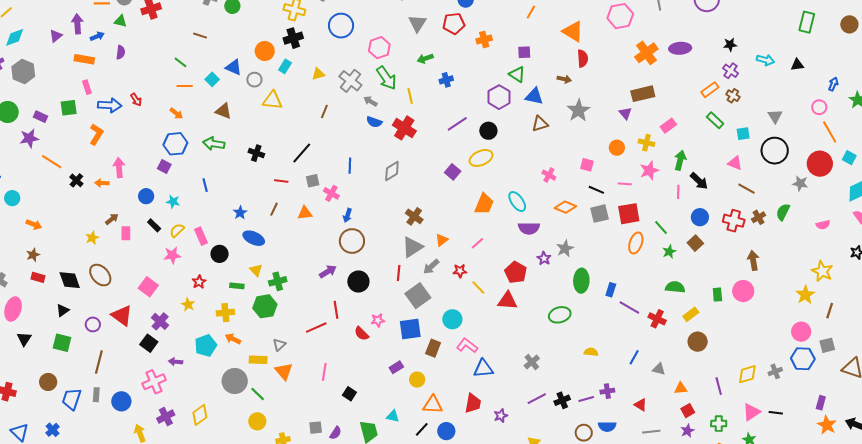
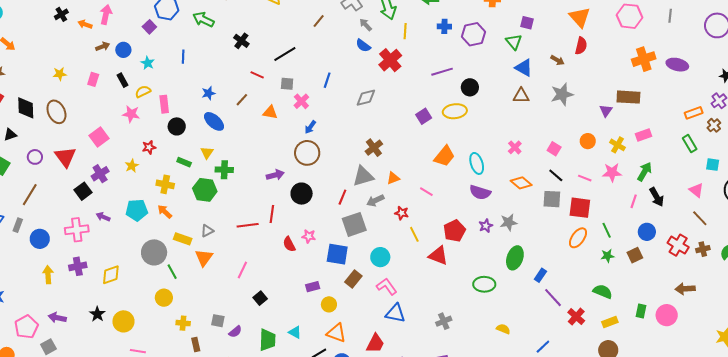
purple hexagon: (499, 97) -> (474, 34), moved
brown arrow: (112, 219) -> (103, 46), moved
pink line: (477, 243) -> (426, 192), turned 56
brown arrow: (753, 260) -> (685, 289), turned -102

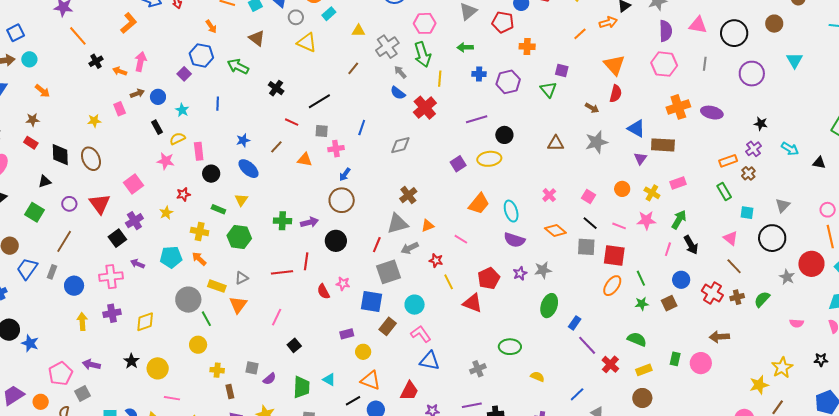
blue triangle: (524, 68) -> (636, 128), moved
pink rectangle: (93, 79) -> (120, 109), moved, turned -40
pink cross: (301, 101) -> (336, 149), turned 35
green cross: (224, 170) -> (282, 221), moved
green ellipse: (484, 284) -> (510, 347), moved

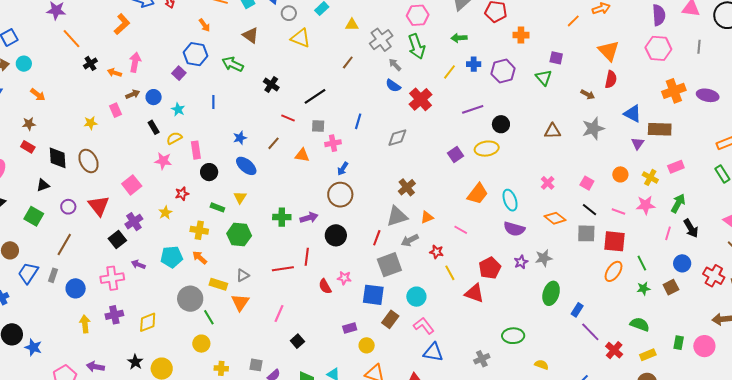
yellow line: (440, 79) -> (449, 72), moved, turned 35

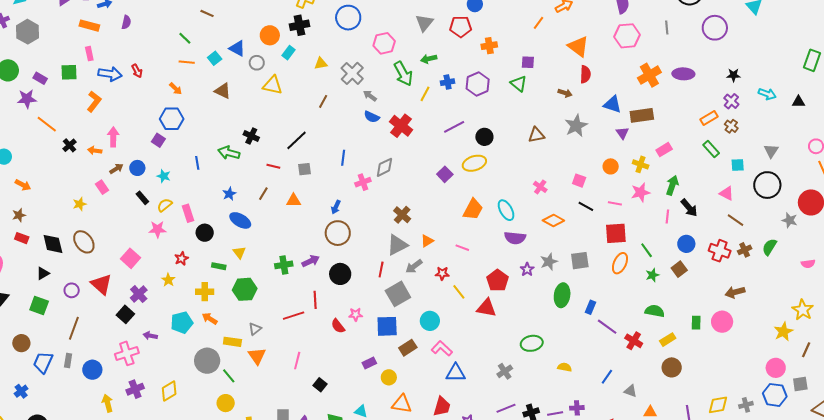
green arrow: (417, 46) -> (403, 74), moved
green arrow: (233, 64) -> (229, 153), moved
pink cross: (333, 143) -> (363, 182), moved
gray square: (586, 233) -> (580, 261), moved
brown rectangle: (390, 319) -> (408, 348), turned 30

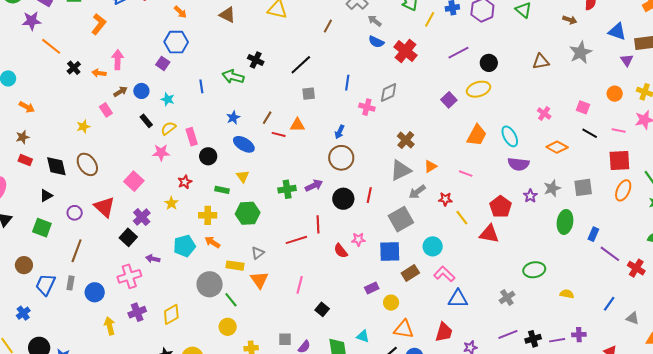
red line: (273, 166) -> (279, 134), moved
pink cross: (363, 182) -> (367, 107), turned 35
red line: (381, 270) -> (369, 195), moved

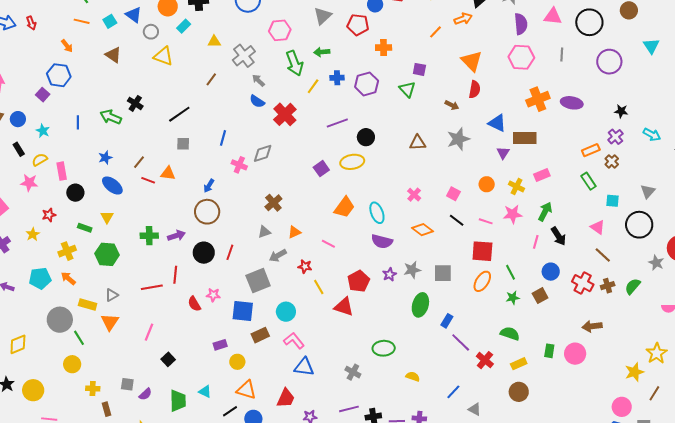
gray triangle: (401, 170) -> (264, 232), size x0.6
yellow cross: (208, 215) -> (67, 251), turned -30
gray cross: (507, 297) -> (353, 372), turned -35

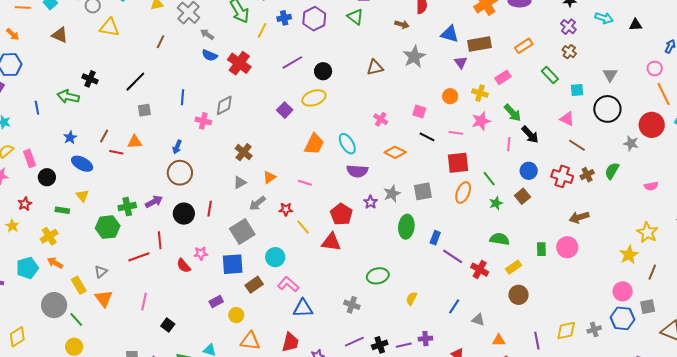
orange rectangle: (591, 150) -> (524, 46), moved
green arrow: (545, 212) -> (512, 113), turned 120
green hexagon: (107, 254) -> (108, 227), moved
yellow rectangle: (88, 305) -> (79, 285), turned 54
yellow semicircle: (413, 376) -> (412, 298), turned -72

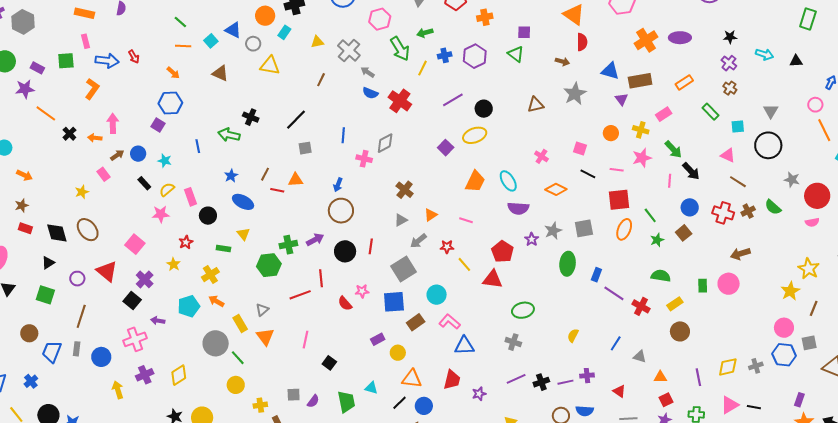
red circle: (652, 125) -> (817, 196), moved
green semicircle: (612, 171) -> (773, 207), turned -78
green ellipse: (378, 276) -> (523, 310), moved

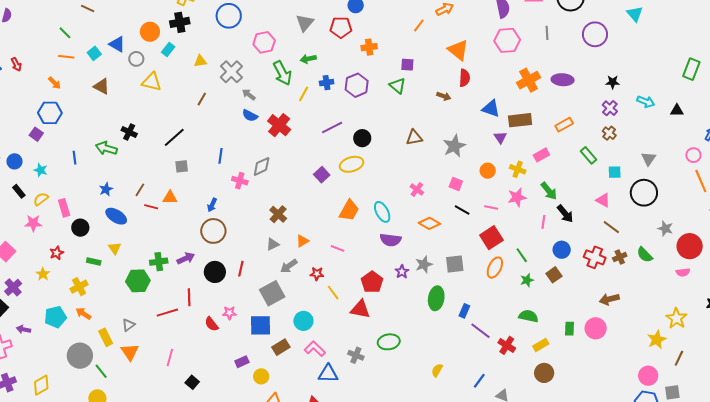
gray star: (575, 94) -> (454, 146), moved
red square: (619, 200) -> (491, 238), turned -30
gray cross: (513, 342) -> (356, 355), moved

